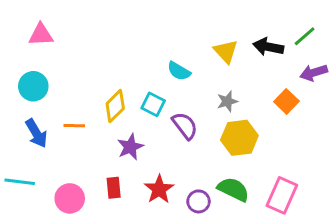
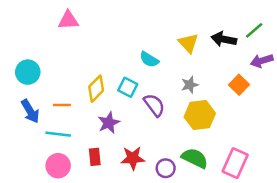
pink triangle: (41, 35) -> (68, 20), moved
cyan line: (20, 182) -> (58, 134), moved
red star: (159, 189) -> (133, 158), turned 30

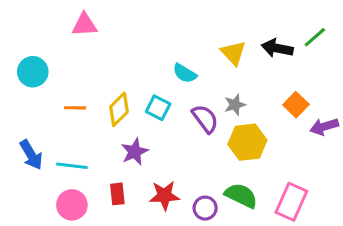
purple arrow: (262, 61) -> (324, 127), moved
cyan circle: (28, 72) -> (33, 72), moved
orange line: (62, 105) -> (75, 108), moved
purple semicircle: (154, 105) -> (205, 119), moved
blue arrow: (30, 111) -> (31, 155), moved

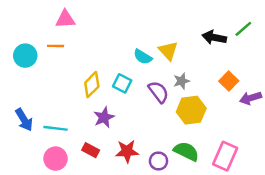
yellow triangle: (233, 53) -> (168, 51), moved
orange line: (75, 108) -> (56, 46), moved
red rectangle: (117, 194) -> (91, 150), turned -56

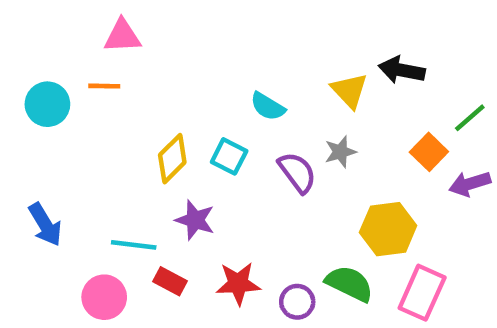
green line: (243, 29) -> (470, 118), moved
yellow triangle: (168, 51) -> (349, 91), moved
yellow hexagon: (191, 110) -> (388, 229), moved
purple star: (104, 117) -> (195, 220), turned -30
cyan line: (56, 128) -> (134, 245), moved

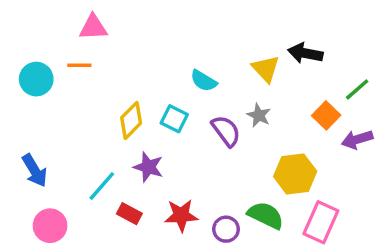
gray star: (340, 152) -> (259, 115), turned -30
cyan line: (134, 245) -> (102, 186), turned -56
pink circle: (104, 297) -> (50, 226), moved

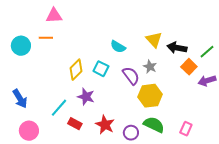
black arrow: (305, 53) -> (177, 48), moved
yellow hexagon: (295, 174) -> (150, 96), moved
red star: (181, 215) -> (105, 125), turned 30
pink rectangle: (321, 222) -> (186, 129), size x0.6

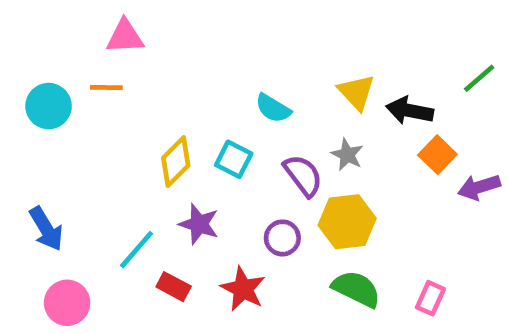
green line: (207, 52) -> (479, 78), moved
purple circle: (131, 133) -> (282, 238), moved

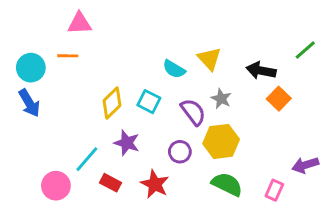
yellow triangle: (356, 92) -> (209, 59), moved
purple arrow: (479, 187) -> (305, 165), moved
blue arrow: (46, 229) -> (29, 103), moved
pink circle: (67, 303) -> (56, 186), moved

